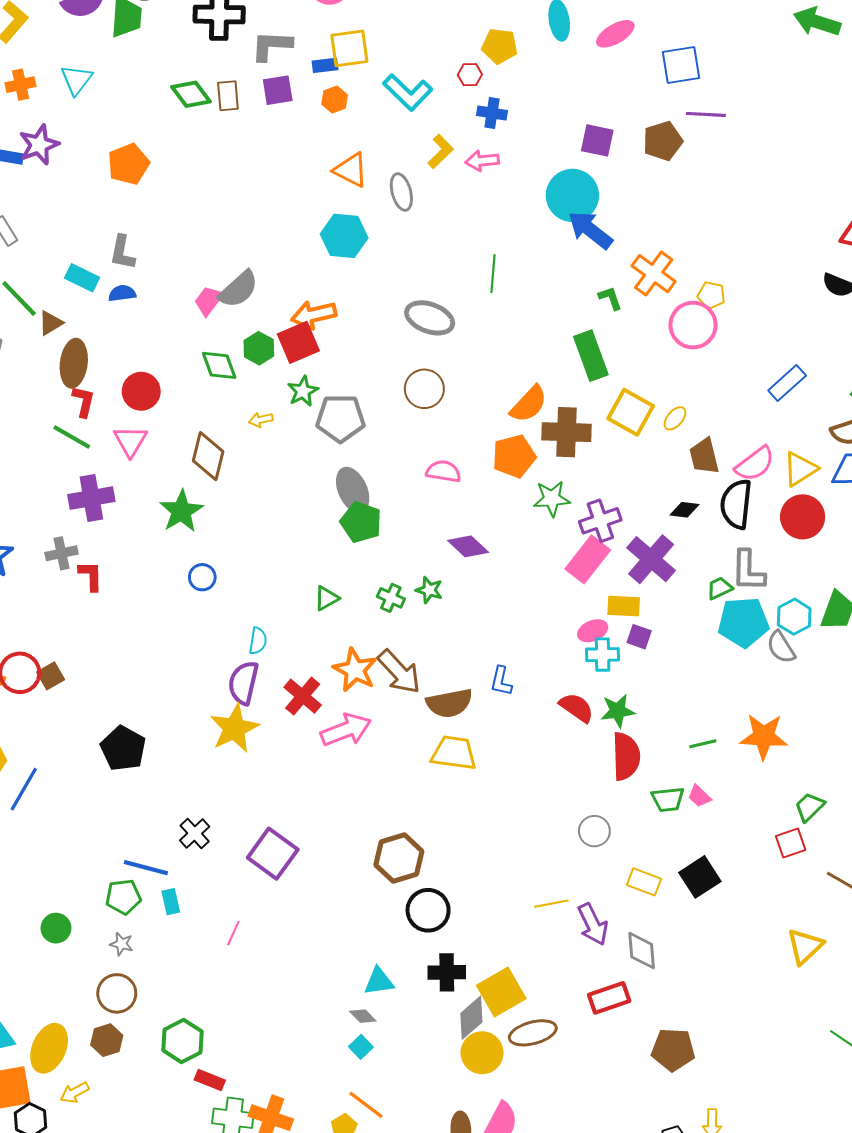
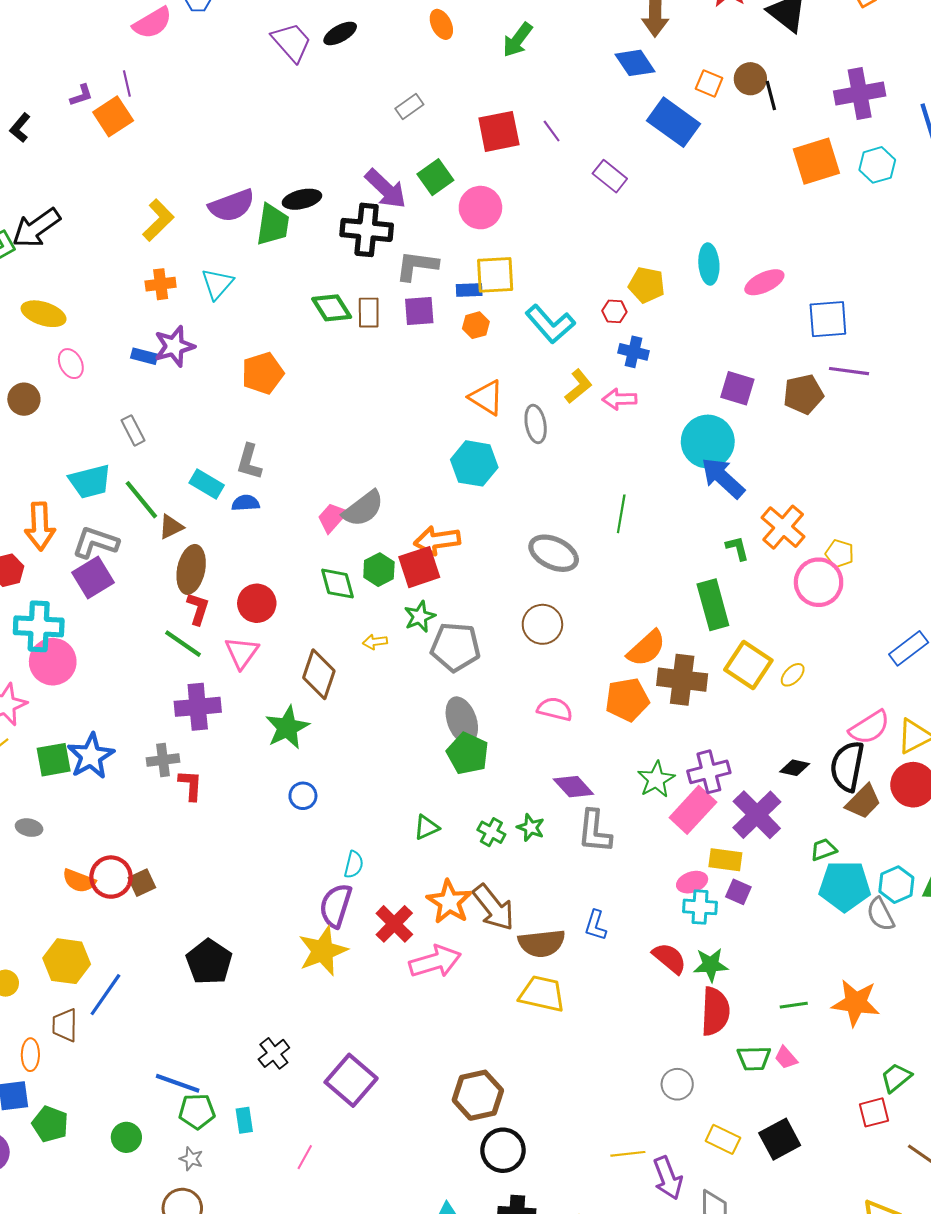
brown trapezoid: (704, 456) -> (863, 802), moved, turned -126
green star: (552, 499) -> (656, 779), moved, turned -30
gray L-shape: (748, 571) -> (595, 831), moved
blue line: (146, 868) -> (178, 1083), moved

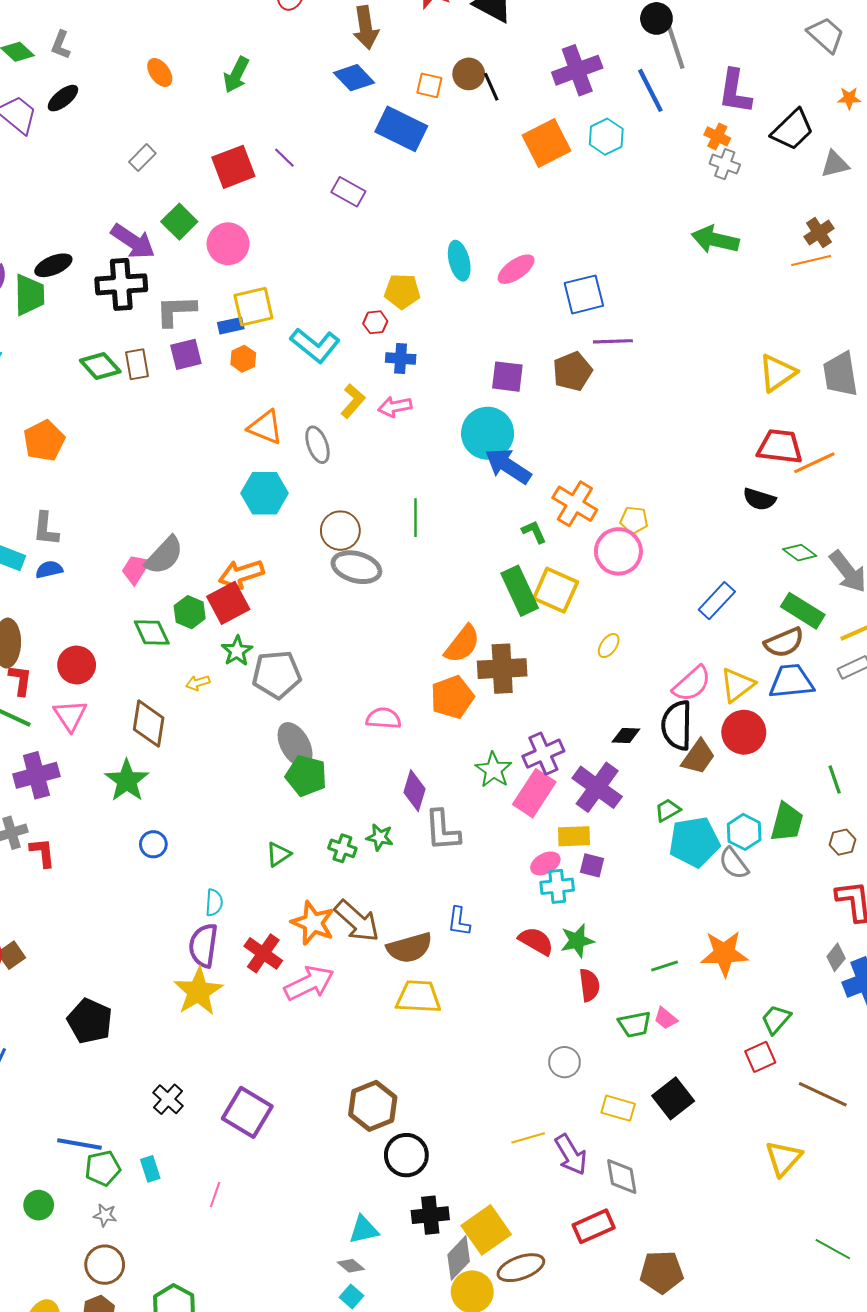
brown circle: (542, 624) -> (340, 531), moved
yellow square: (748, 665) -> (556, 590), moved
purple diamond: (573, 787) -> (414, 791), turned 69
red semicircle: (715, 1011) -> (589, 985), size x0.7

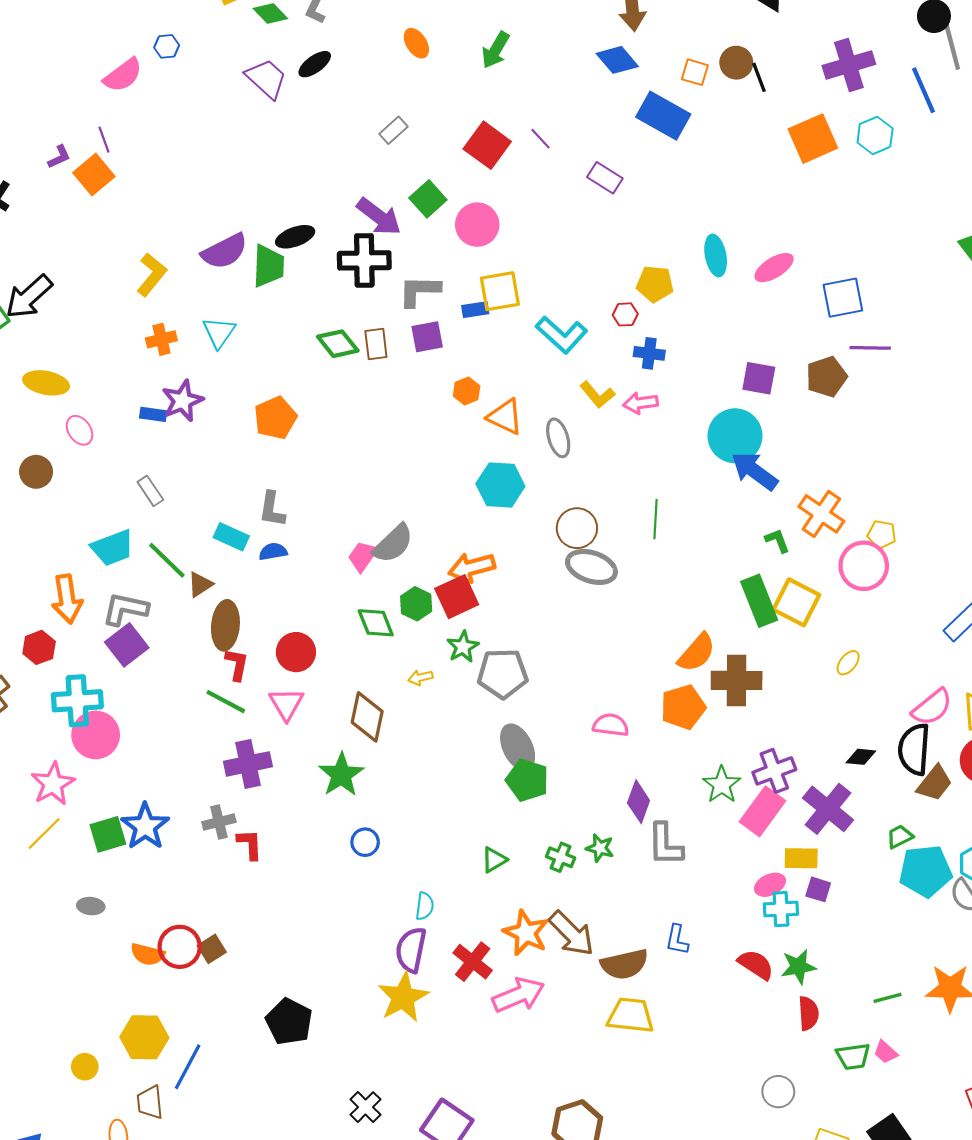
red square: (233, 167) -> (487, 145), turned -36
orange hexagon: (243, 359) -> (467, 391), moved
yellow L-shape: (353, 401) -> (597, 395), turned 96

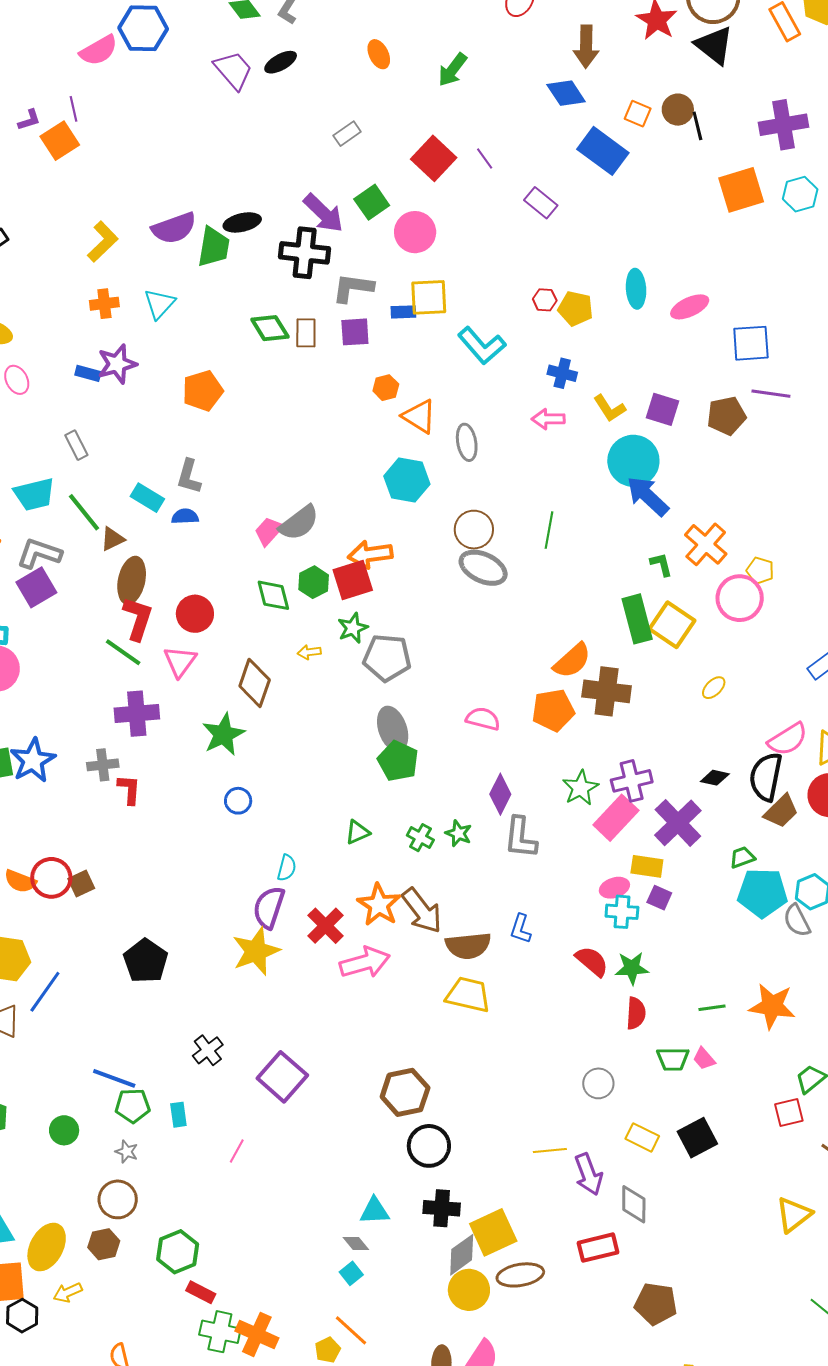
blue hexagon: (167, 46) -> (143, 28), size x2.0
red hexagon: (625, 314) -> (545, 300), moved
yellow L-shape: (597, 395) -> (610, 408), moved
red L-shape: (237, 664) -> (138, 619), size x1.4

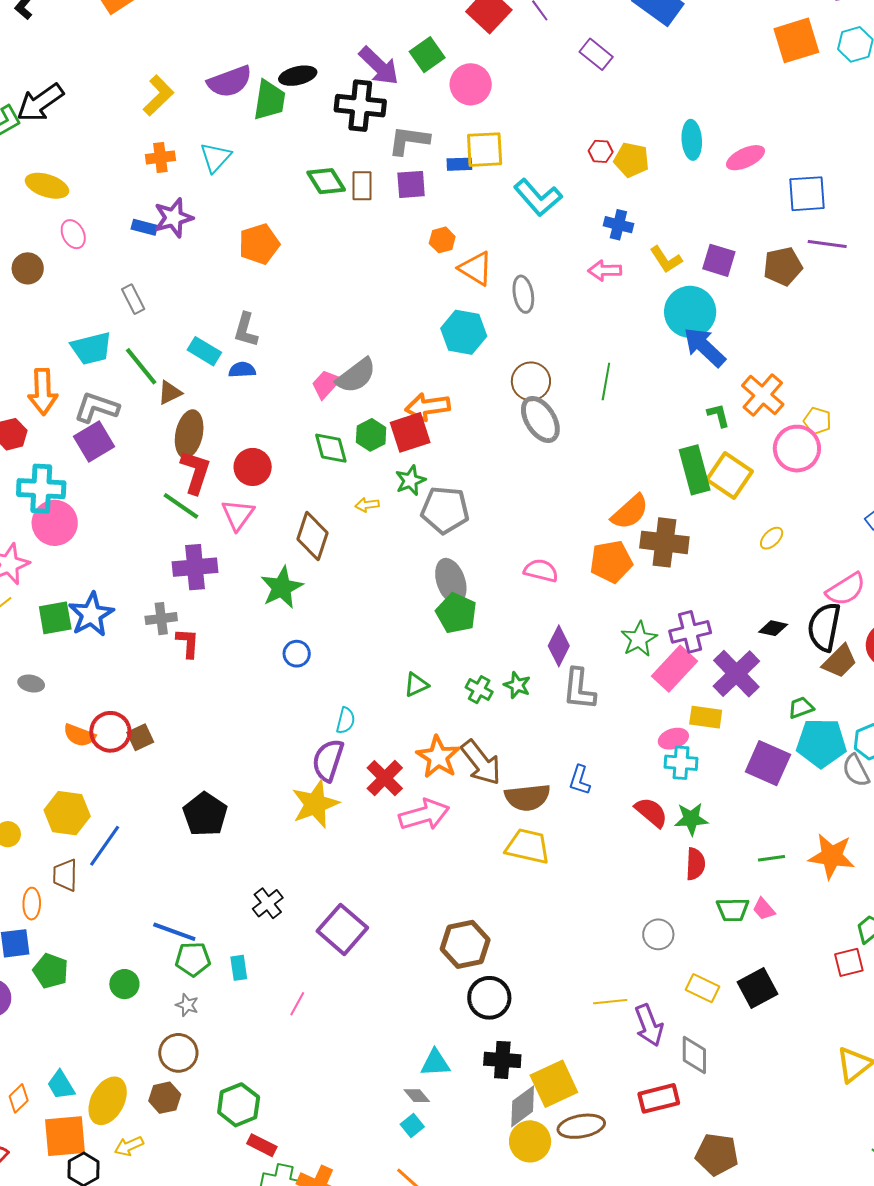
gray ellipse: (483, 568) -> (540, 419), turned 33
purple square: (659, 898) -> (768, 763), moved, size x1.8

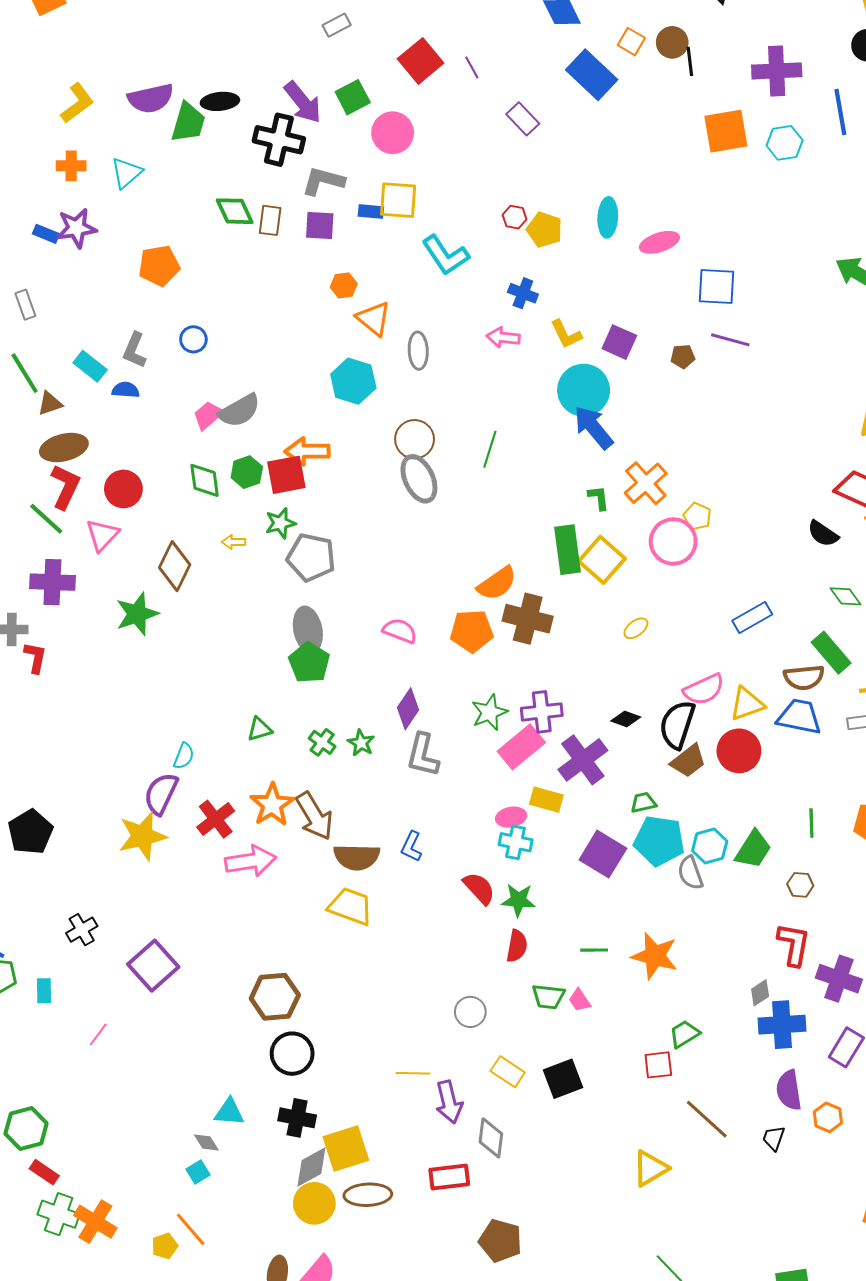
brown pentagon: (783, 266) -> (683, 356), size x0.6
brown ellipse: (189, 434) -> (64, 448), turned 57
blue circle: (297, 654) -> (193, 339), moved

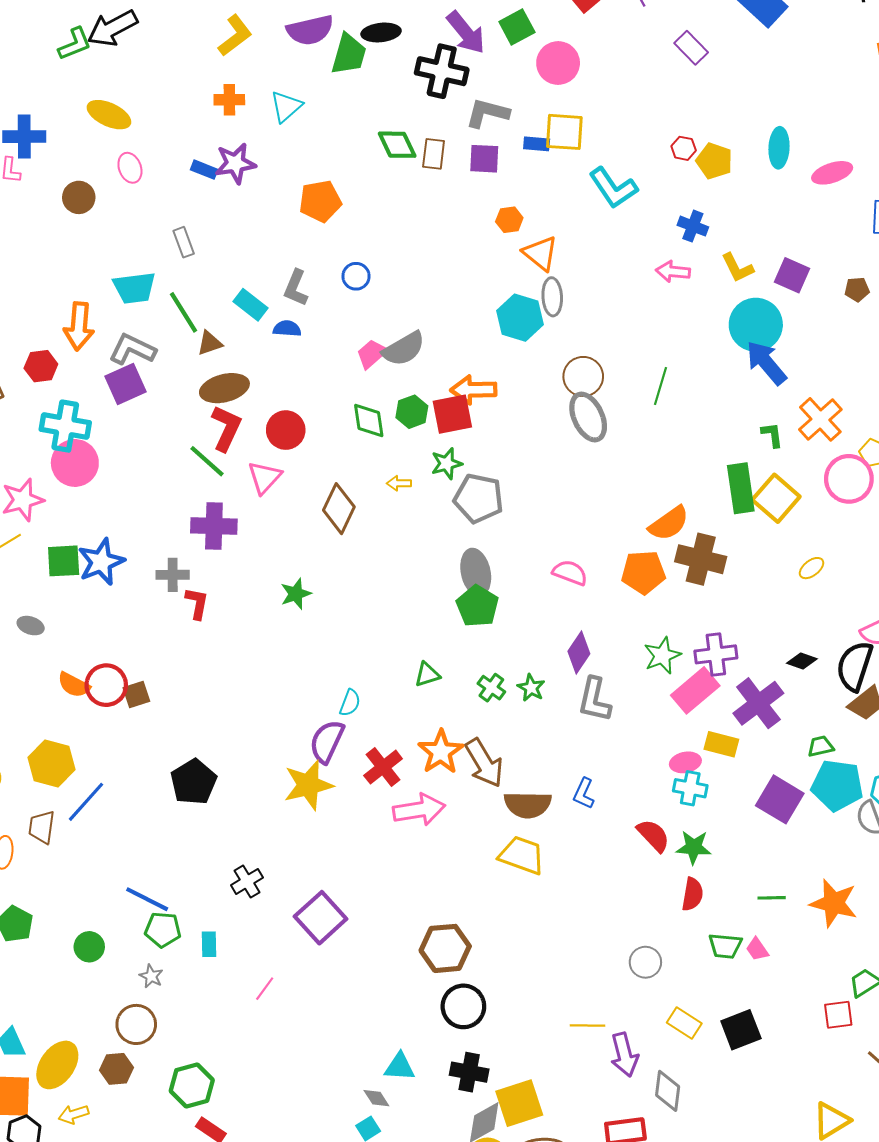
gray ellipse: (418, 351) -> (552, 297), moved
green star: (137, 614) -> (296, 594), moved, size x0.7

